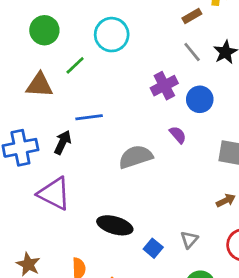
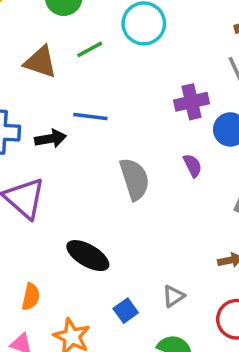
black arrow: (63, 142) -> (51, 139), turned 40
gray semicircle: (136, 157) -> (134, 179), turned 76
blue square: (153, 248) -> (126, 311), moved

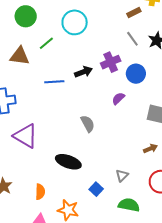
black arrow: (51, 139) -> (83, 72), moved
purple semicircle: (192, 166) -> (118, 98), turned -96
gray semicircle: (134, 179) -> (88, 124), moved, size x0.7

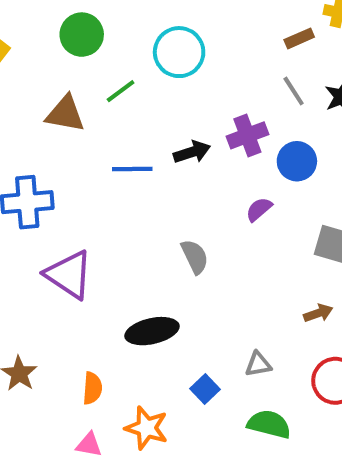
black ellipse: (68, 162) -> (152, 331), turned -35
gray triangle: (122, 175) -> (258, 364), turned 32

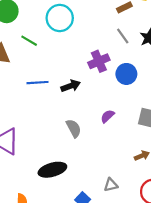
green line: (121, 91) -> (29, 41), turned 70
black arrow: (192, 152) -> (71, 86), moved
purple semicircle: (259, 209) -> (107, 116), moved

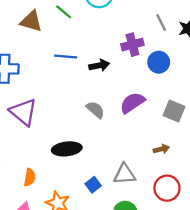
purple semicircle: (107, 116) -> (132, 103), size x1.6
gray semicircle: (74, 128) -> (95, 110), turned -30
gray triangle: (111, 185) -> (124, 174), size x1.5

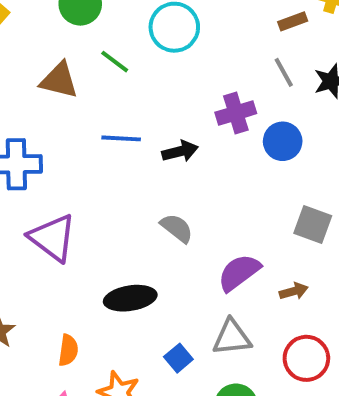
purple semicircle: (132, 103) -> (239, 272), moved

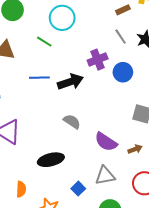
green line: (115, 62) -> (44, 42), moved
black arrow: (180, 151) -> (70, 82), size x1.4
purple semicircle: (239, 272) -> (106, 142), turned -105

